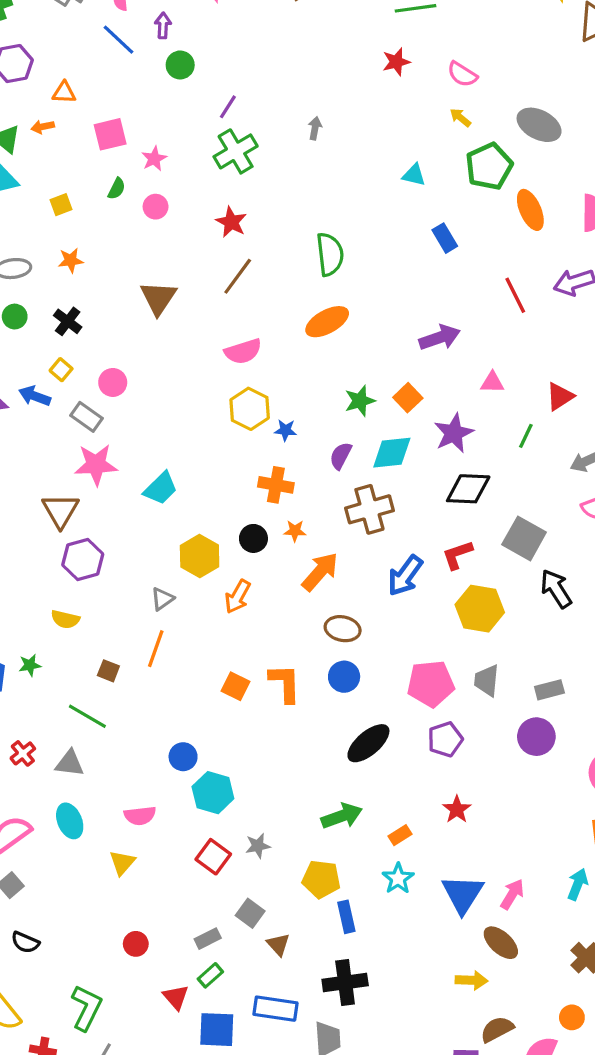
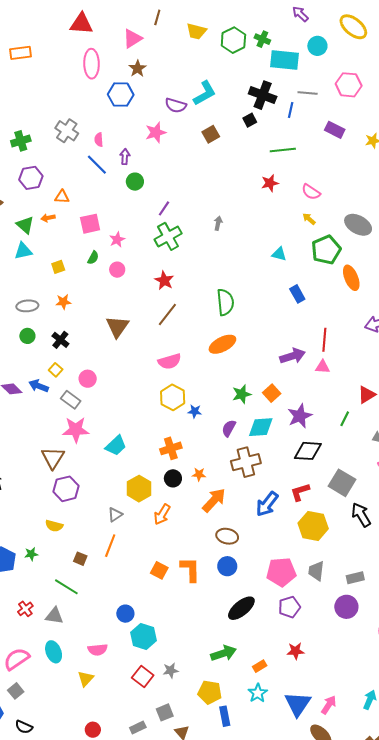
red line: (515, 295) -> (324, 340), moved, turned 30
pink triangle: (492, 382) -> (323, 367), moved
orange cross: (276, 485) -> (171, 448), moved, turned -30
red star: (457, 809) -> (296, 651), turned 30
gray square: (250, 913) -> (165, 712), turned 30

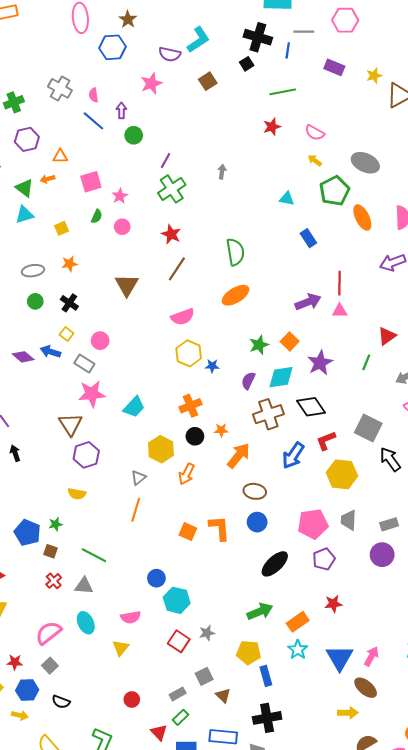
black diamond: (308, 451) -> (311, 407), moved, turned 56
brown square: (80, 559) -> (50, 551), moved
orange rectangle: (260, 666) -> (298, 622), size x1.5

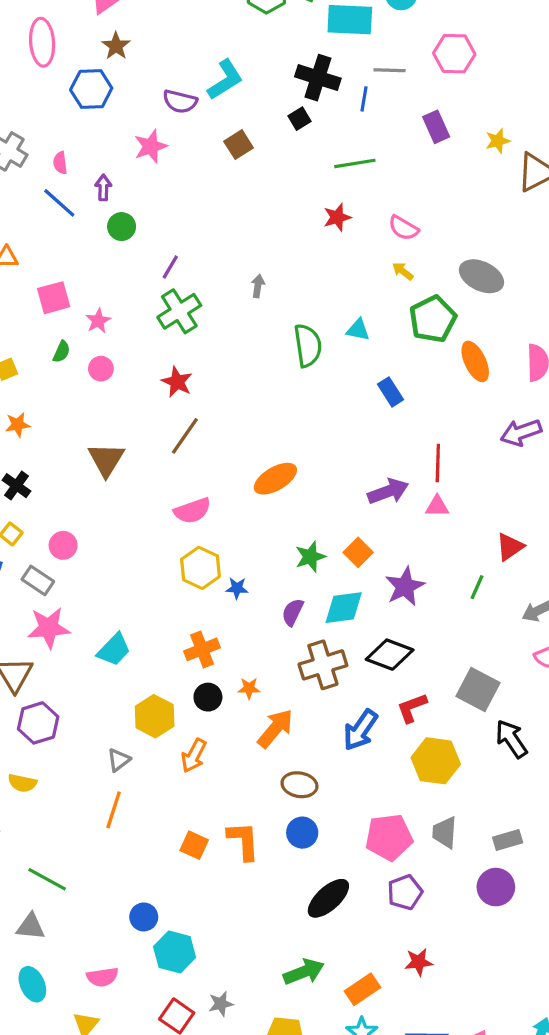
purple rectangle: (334, 67) -> (436, 127), turned 42
green semicircle: (235, 252) -> (308, 346), moved
black diamond: (311, 407) -> (390, 655), turned -36

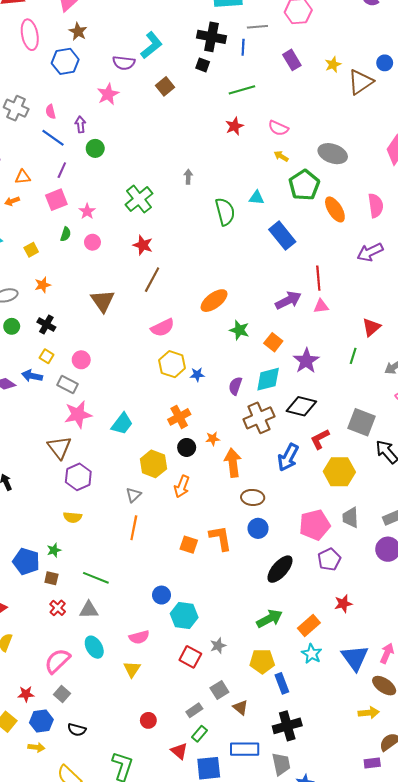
black square: (299, 119) -> (203, 65), turned -32
purple line: (170, 267) -> (62, 170), moved
blue rectangle: (390, 392) -> (282, 236), size x1.5
green star: (310, 557) -> (239, 330), moved, turned -30
orange arrow: (275, 728) -> (233, 463), turned -40

